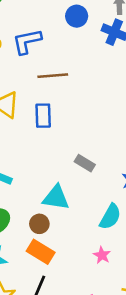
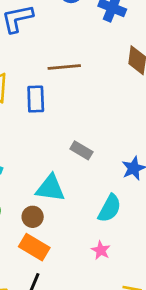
brown line: (53, 76) -> (64, 67), moved

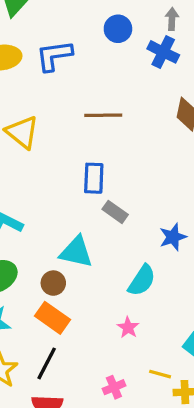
blue rectangle: (36, 99) -> (94, 178), moved

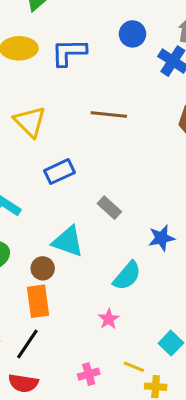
blue rectangle: (94, 178) -> (60, 172), moved, turned 56
orange rectangle: (52, 318) -> (38, 301), turned 40

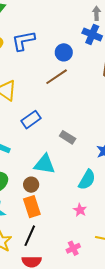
blue circle: (133, 34) -> (64, 52), moved
brown line: (109, 114) -> (57, 77), turned -30

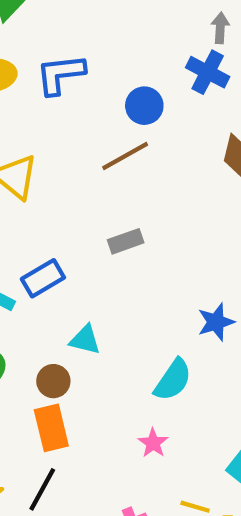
blue rectangle: (31, 120) -> (43, 278), moved
gray rectangle: (68, 137) -> (126, 241), moved, turned -56
cyan triangle: (44, 164) -> (85, 340), size x0.7

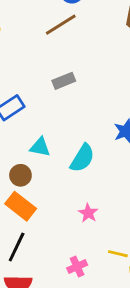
cyan semicircle: (173, 380) -> (82, 158), moved
orange rectangle: (51, 428) -> (21, 206), turned -36

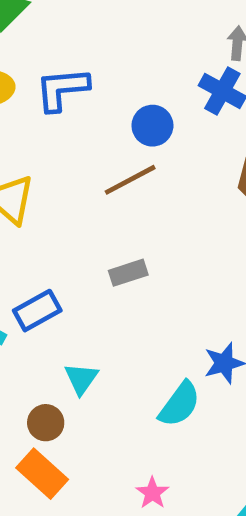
cyan triangle: (40, 147) -> (81, 379), turned 50
cyan semicircle: (82, 158) -> (180, 404), moved

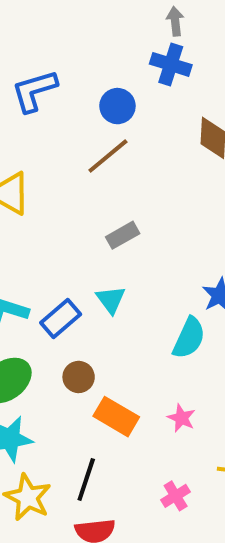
blue rectangle: (37, 311) -> (61, 319), moved
cyan triangle: (81, 379) -> (111, 300), moved
orange rectangle: (42, 474) -> (116, 417), moved

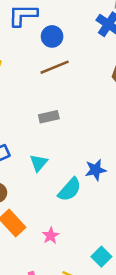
blue circle: (117, 106) -> (52, 36), moved
cyan triangle: (111, 300) -> (39, 163), moved

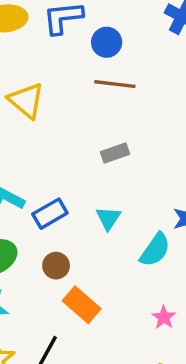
brown line: (55, 67) -> (115, 84), turned 36
pink star: (51, 236) -> (164, 317), moved

